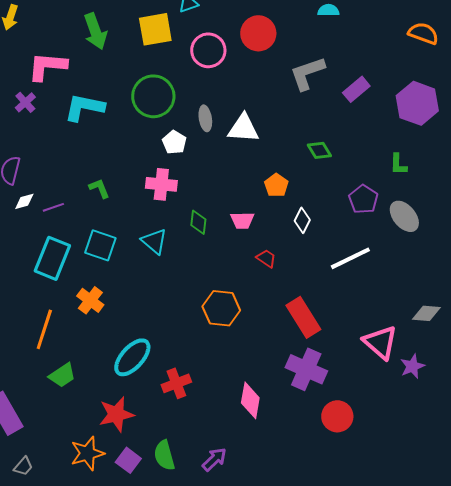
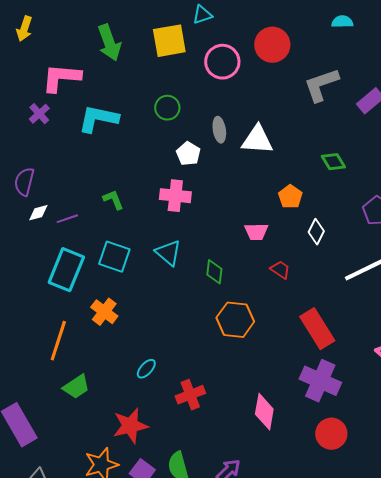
green circle: (153, 96) -> (167, 108), size x0.6
green diamond: (198, 222) -> (214, 272), moved
cyan ellipse: (132, 357) -> (146, 369), size x0.5
red circle: (337, 416) -> (331, 434), moved

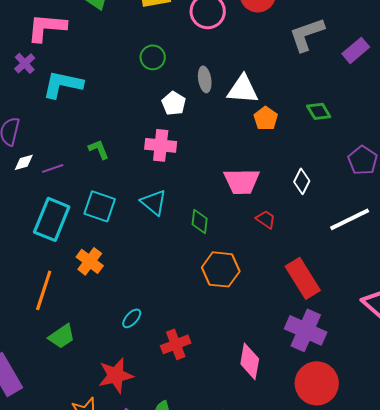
cyan L-shape: (98, 119) -> (63, 84), moved
orange pentagon: (290, 197) -> (266, 118), moved
pink trapezoid: (256, 232) -> (242, 181), size x1.5
red circle: (331, 434) -> (317, 383), size x1.4

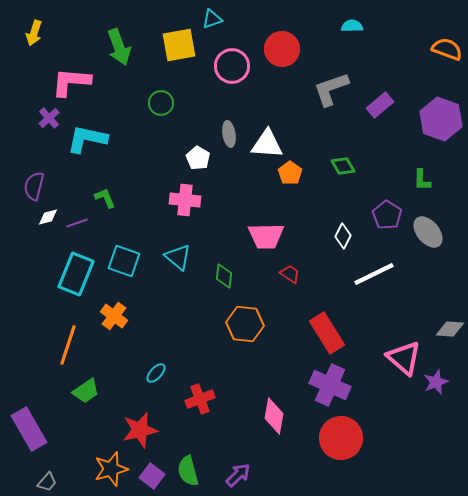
green circle: (153, 57) -> (161, 103), moved
green L-shape: (99, 149) -> (105, 198), moved
white diamond: (302, 181) -> (343, 236), moved

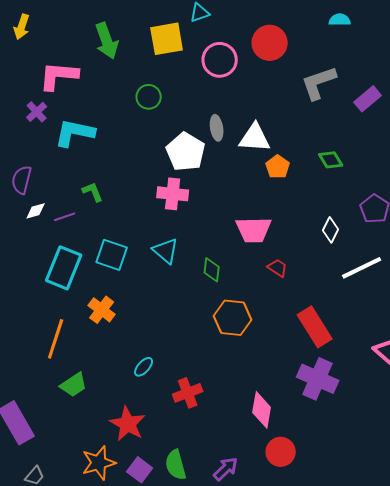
white pentagon: (198, 158) -> (186, 152), size x1.6
red star: (140, 430) -> (128, 424), turned -30
red circle: (341, 438) -> (281, 452), moved, size x0.7

